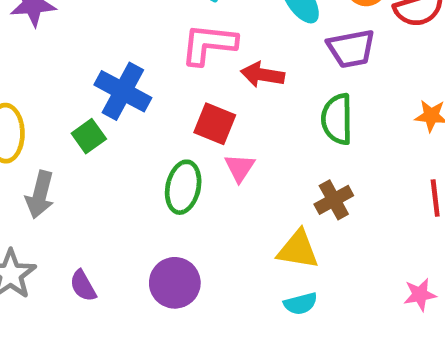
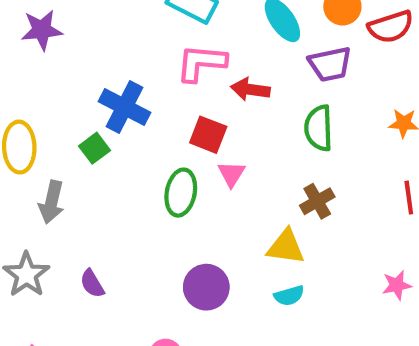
purple circle: (175, 283) -> (206, 287), moved

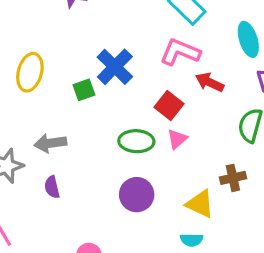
green ellipse: (181, 193) -> (136, 141), turned 64
gray arrow: (51, 202) -> (50, 143), moved, turned 52
purple circle: (206, 287) -> (137, 195), moved

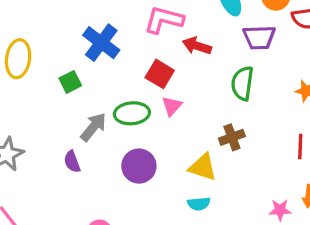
green square: (84, 90) -> (70, 82), moved
gray arrow: (50, 143) -> (93, 127), moved, turned 144
purple semicircle: (52, 187) -> (72, 162), moved

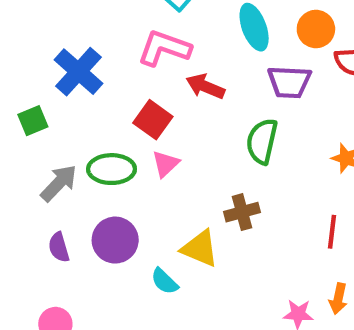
purple semicircle: (72, 162) -> (59, 247), moved
cyan semicircle: (199, 204) -> (165, 281), moved, turned 45

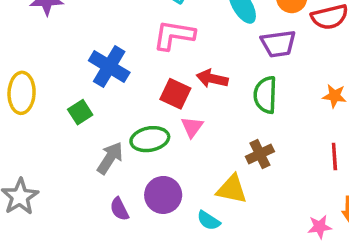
red arrow: (205, 86) -> (212, 79), moved

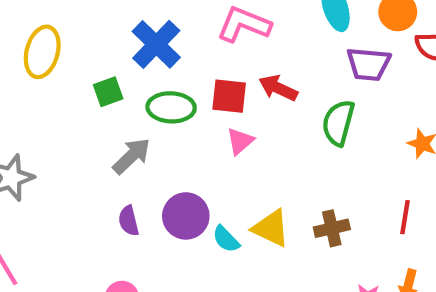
red square: (175, 94) -> (229, 96), turned -32
green ellipse: (150, 139) -> (171, 107), moved
brown cross: (260, 154) -> (332, 228), moved
cyan semicircle: (208, 221) -> (226, 239), moved

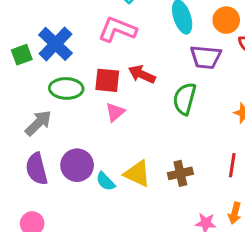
green square: (108, 92) -> (22, 55), moved
purple semicircle: (129, 221) -> (37, 169), size x1.5

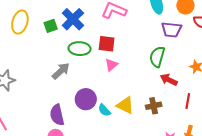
red arrow: (142, 74) -> (169, 80), moved
purple semicircle: (37, 169) -> (57, 115), moved

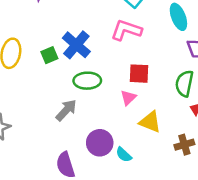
red square: (107, 44) -> (139, 74), moved
yellow triangle: (125, 105) -> (150, 122), moved

